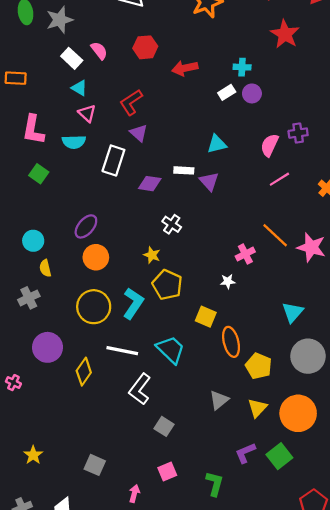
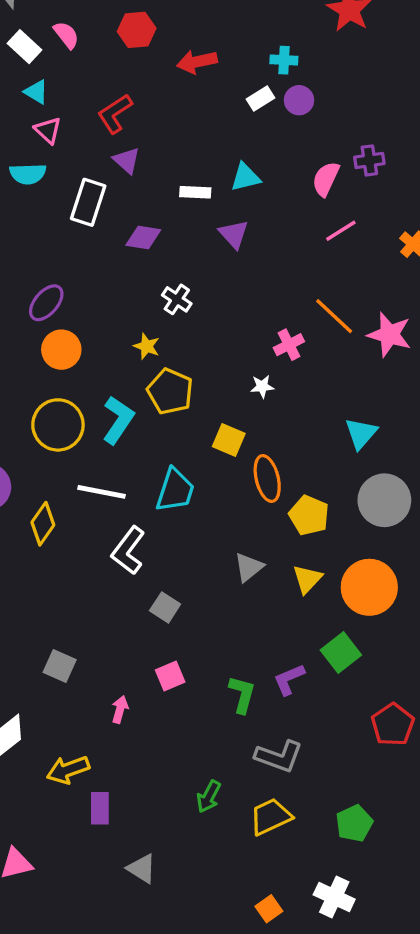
white rectangle: (184, 170) -> (195, 192), moved
cyan trapezoid: (171, 350) -> (175, 490), turned 64
purple L-shape: (245, 453) -> (289, 679), moved

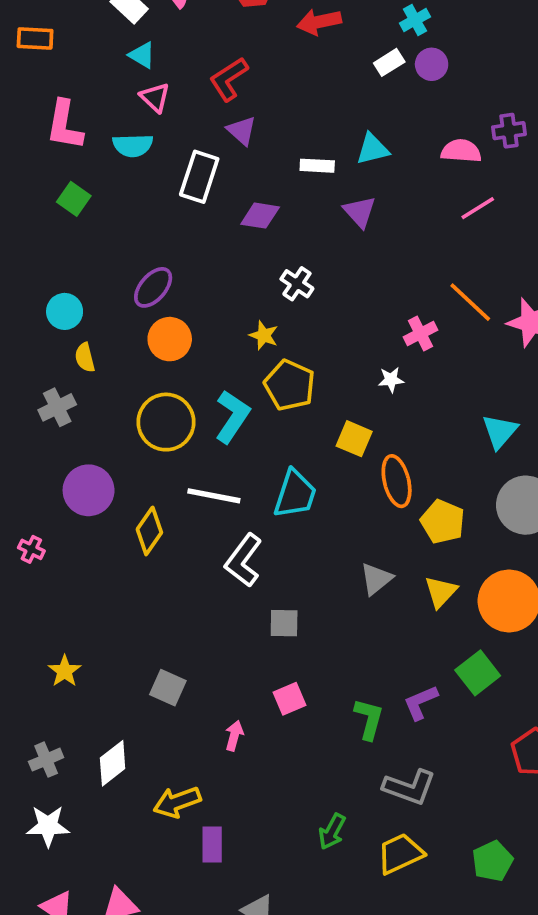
cyan cross: (284, 60) -> (415, 20), turned -32
pink semicircle: (326, 179) -> (461, 151), turned 69
gray square: (165, 607) -> (284, 623), turned -32

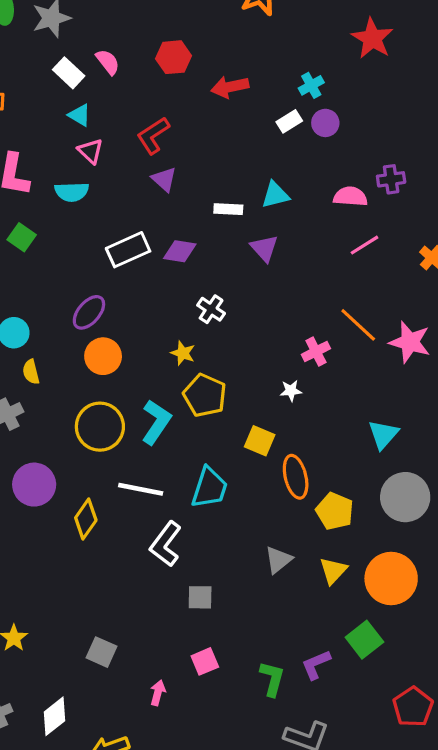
white rectangle: (199, 177) -> (128, 250), moved, turned 48

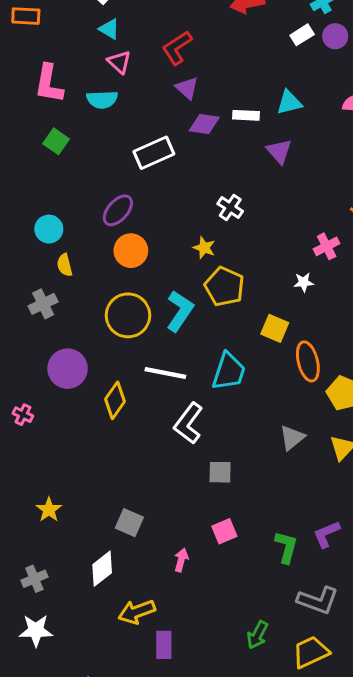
purple diamond: (180, 251) -> (204, 124), moved
white diamond: (54, 716) -> (102, 569), moved

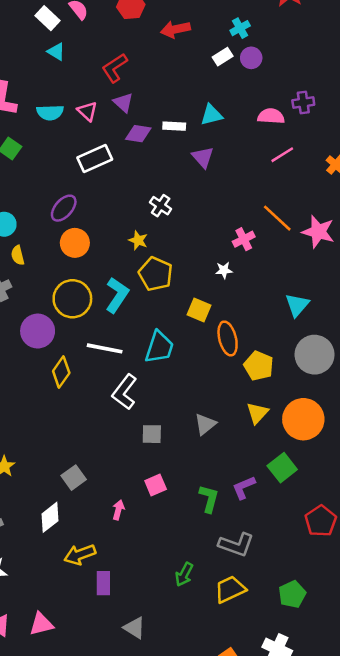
pink triangle: (119, 62) -> (87, 111), moved
purple circle: (68, 369) -> (38, 331), moved
gray triangle: (292, 438) -> (205, 424), moved
gray square: (129, 523) -> (74, 478), turned 30

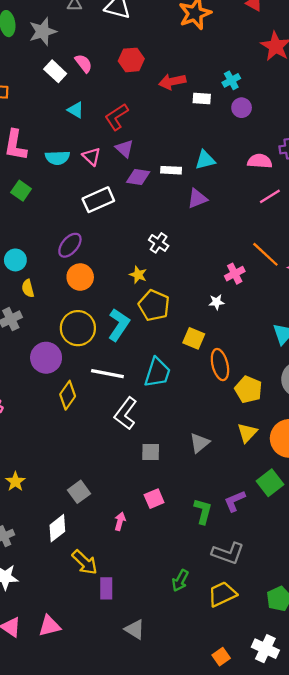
cyan triangle: (56, 52) -> (76, 110), moved
white rectangle: (223, 57) -> (202, 99), moved, turned 36
purple triangle: (203, 157) -> (197, 199), turned 50
yellow arrow: (80, 555) -> (85, 562), turned -116

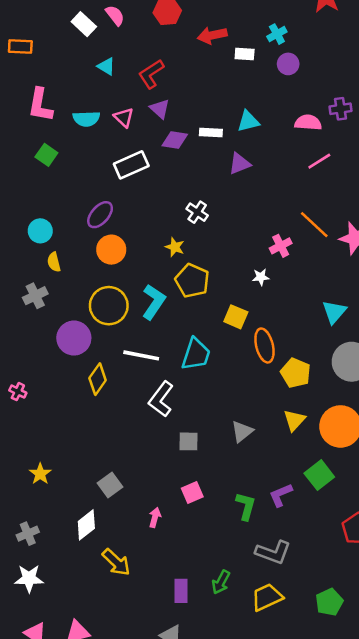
purple rectangle: (106, 588) -> (181, 591), moved

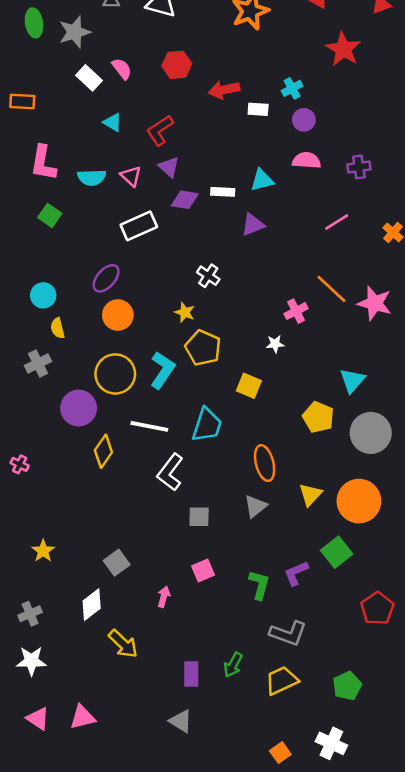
pink semicircle: (308, 122) -> (307, 160), moved
orange ellipse: (264, 345) -> (265, 463), moved
yellow pentagon: (296, 373) -> (318, 417), moved

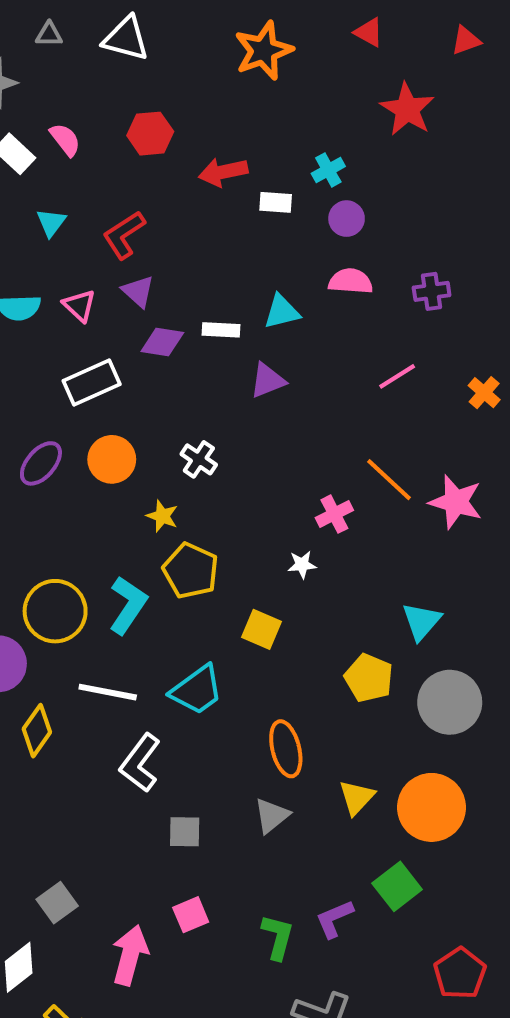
cyan triangle: (113, 122) -> (51, 223), turned 36
orange circle: (118, 315) -> (112, 459), moved
cyan trapezoid: (207, 425) -> (197, 690), turned 36
pink arrow: (164, 597) -> (130, 955), size x1.8

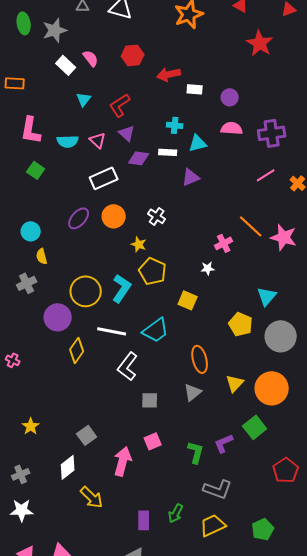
cyan cross: (328, 170) -> (175, 125), moved, turned 35
purple cross: (432, 291) -> (272, 133), size x1.5
pink line: (397, 376) -> (266, 175), moved

